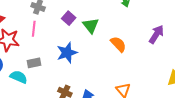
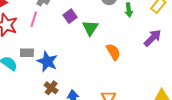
purple arrow: (156, 34) -> (153, 38), moved
blue star: (67, 53) -> (47, 61), moved, turned 30

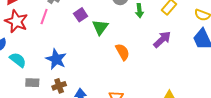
gray rectangle: (27, 53) -> (32, 83), moved
brown cross: (51, 88) -> (59, 86), turned 32

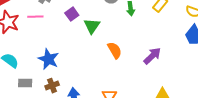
pink line: (44, 17) -> (35, 17), turned 70
purple arrow: (162, 39) -> (152, 56), moved

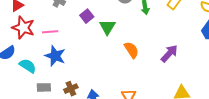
pink line: (35, 17) -> (50, 32), moved
blue star: (48, 59) -> (55, 56), moved

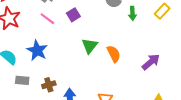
green triangle: (107, 27) -> (90, 46), moved
pink line: (50, 32) -> (47, 19), moved, turned 35

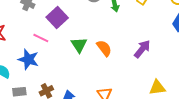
purple square: (73, 15) -> (57, 17), size x1.5
pink line: (47, 19) -> (41, 38), moved

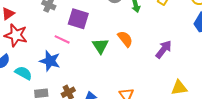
purple square: (57, 17) -> (78, 19), turned -30
orange semicircle: (104, 48) -> (125, 39), moved

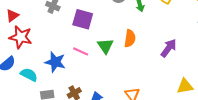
pink line: (62, 39) -> (81, 51), moved
orange semicircle: (125, 39) -> (130, 38), turned 48

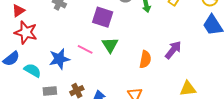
purple square: (83, 19) -> (103, 17), moved
orange semicircle: (130, 38) -> (145, 59), moved
blue star: (55, 62) -> (59, 59), turned -30

